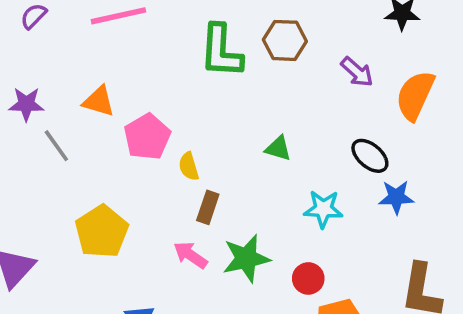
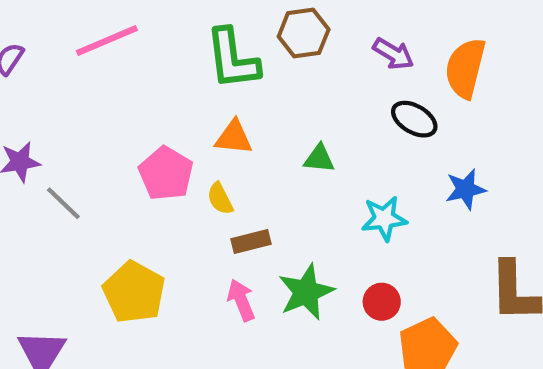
orange triangle: (99, 101) -> (234, 137), moved
black ellipse: (370, 156) -> (414, 119), moved
brown rectangle: (208, 207) -> (251, 241), turned 68
pink arrow: (190, 255) -> (241, 300), turned 44

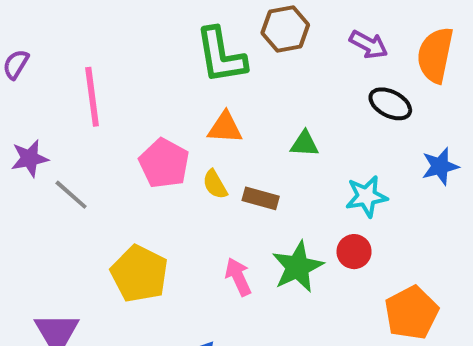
pink line: (107, 41) -> (92, 97), moved, turned -72
brown rectangle: (251, 241) -> (261, 198), moved, turned 32
red circle: (382, 302) -> (354, 252), moved

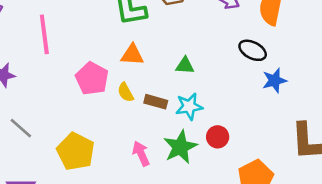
black ellipse: (390, 104) -> (253, 50), moved
gray line: (71, 195) -> (21, 128), moved
cyan star: (366, 196) -> (189, 106), moved

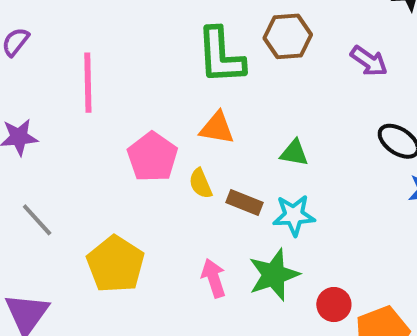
red circle: (218, 137) -> (334, 305), moved

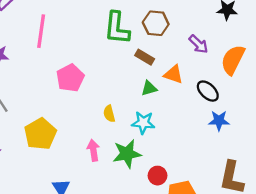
orange triangle: (217, 128) -> (173, 74), moved
green triangle: (294, 153) -> (149, 88), turned -35
yellow semicircle: (201, 183) -> (109, 114), moved
brown rectangle: (244, 202) -> (145, 57), moved

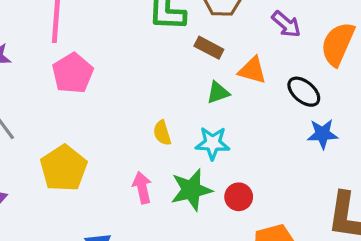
pink pentagon: (70, 78) -> (73, 73), moved
red circle: (157, 176) -> (239, 197), moved

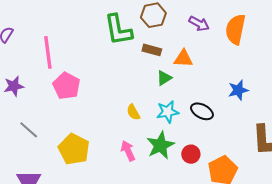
black ellipse: (304, 92) -> (202, 111), moved
red circle: (239, 197) -> (191, 154), moved

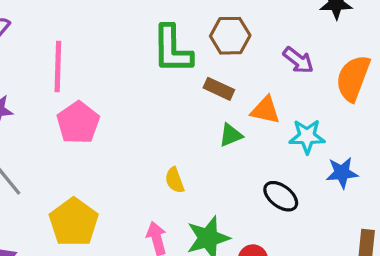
cyan star: (168, 112) -> (307, 136), moved

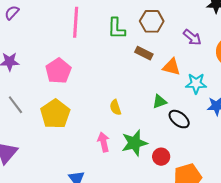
green L-shape: (172, 49) -> (116, 28), size x0.7
pink line: (58, 66) -> (76, 22), moved
green triangle: (231, 135) -> (160, 102), moved
yellow pentagon: (74, 222) -> (55, 114), moved

